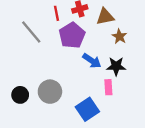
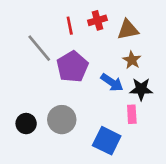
purple pentagon: (72, 35) -> (72, 67), moved
brown star: (119, 36) -> (132, 60), moved
blue square: (87, 109) -> (107, 141), turned -30

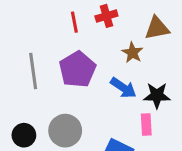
brown triangle: (128, 30) -> (157, 28), moved
gray line: (39, 48) -> (33, 71), moved, turned 32
brown star: (132, 60) -> (132, 53), moved

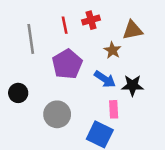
gray line: (33, 71) -> (31, 39), moved
pink rectangle: (146, 124) -> (114, 109), moved
black circle: (24, 135) -> (18, 93), moved

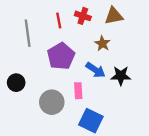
red cross: (91, 20) -> (83, 16), turned 35
brown triangle: (132, 30) -> (114, 16), moved
pink rectangle: (114, 109) -> (78, 91), moved

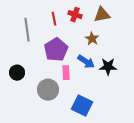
pink rectangle: (78, 91) -> (66, 73), moved

